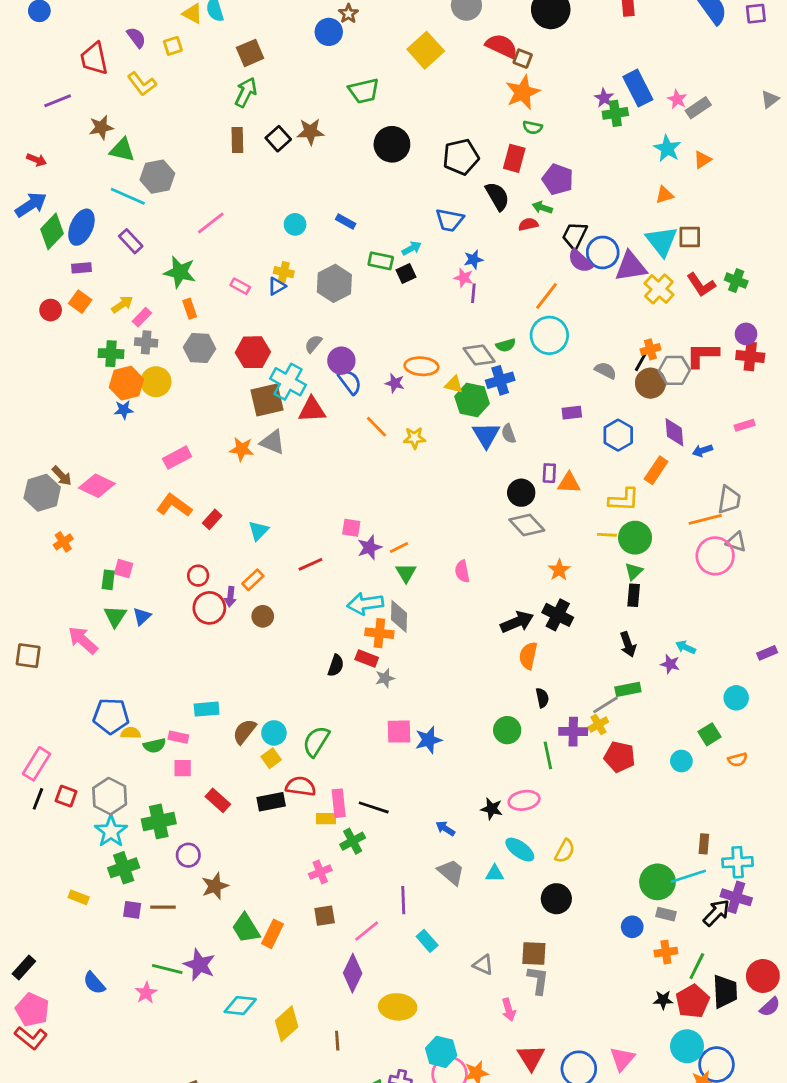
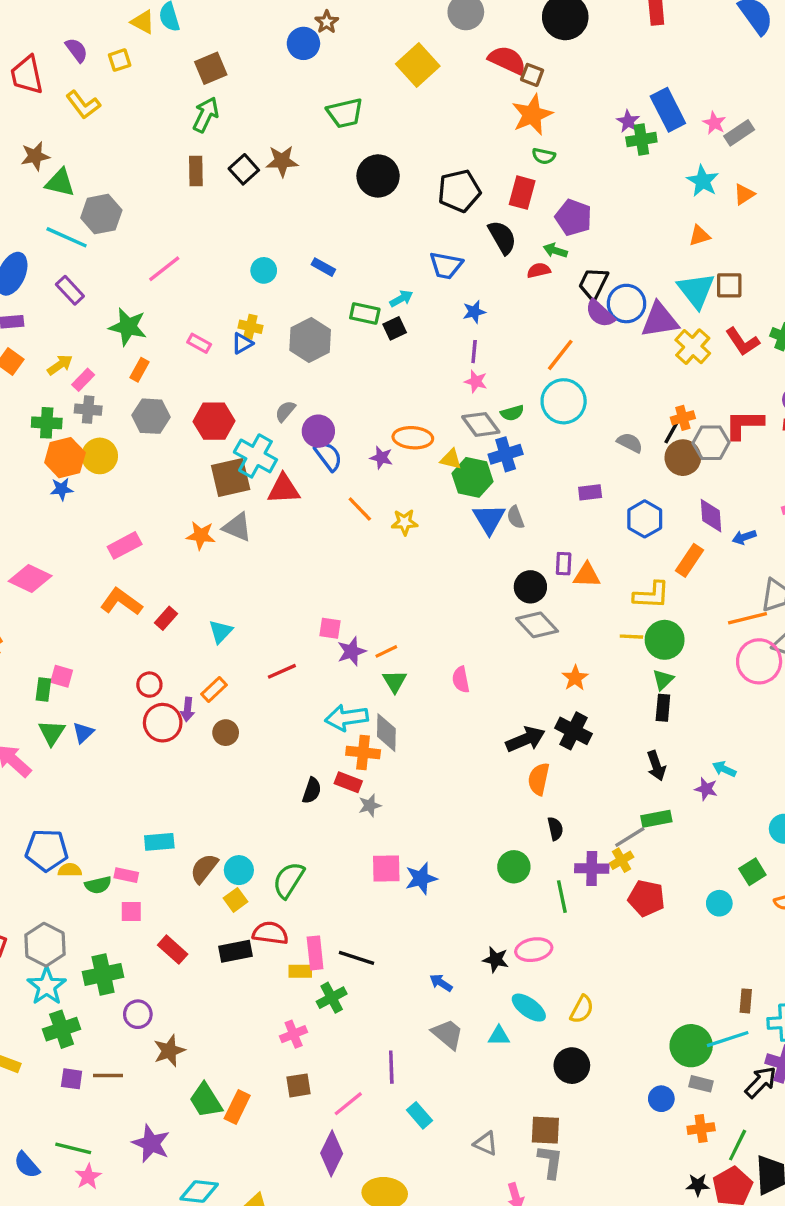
pink star: (464, 278) -> (476, 381), moved
orange rectangle: (190, 309) -> (139, 370), turned 48
green line: (167, 969) -> (73, 1148), moved

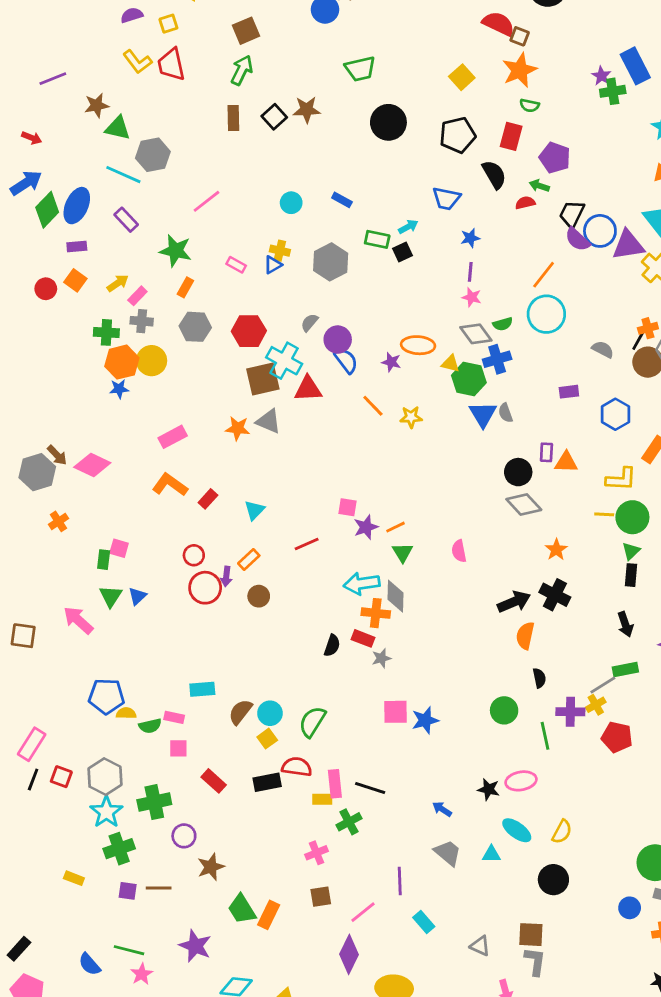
purple semicircle: (77, 50) -> (132, 15), turned -70
yellow square: (418, 65) -> (462, 77), moved, size x0.7
red trapezoid: (27, 75) -> (171, 65), moved

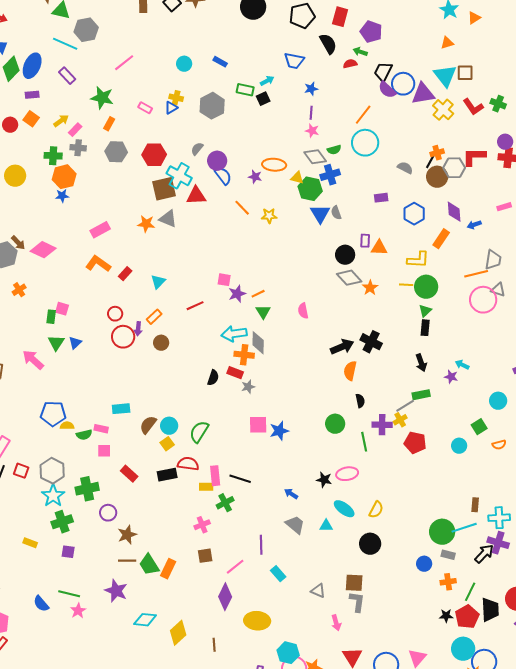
yellow circle: (152, 361) -> (15, 176), moved
orange star: (556, 550) -> (370, 288), moved
brown line: (159, 888) -> (127, 561), moved

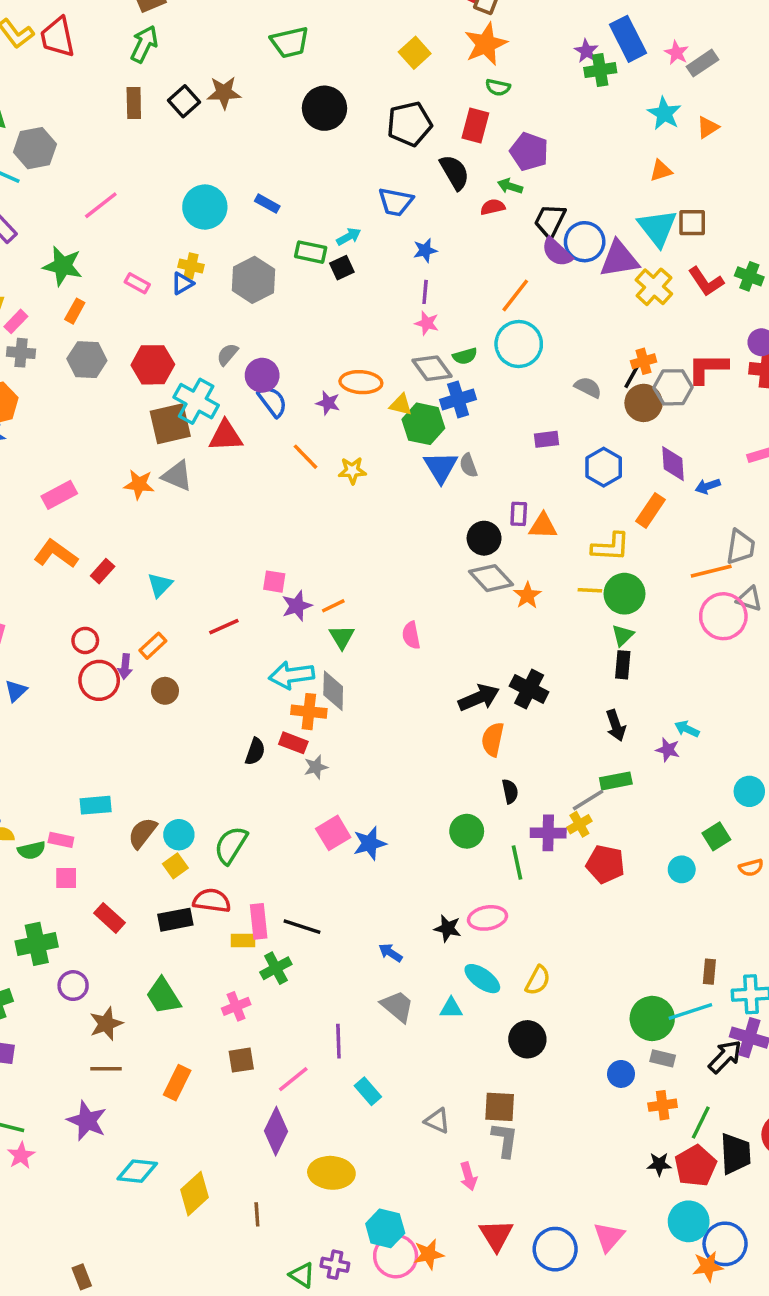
cyan circle: (184, 64) -> (205, 207), size x1.6
pink square: (258, 425) -> (333, 833), turned -30
green trapezoid: (149, 565) -> (163, 996), moved

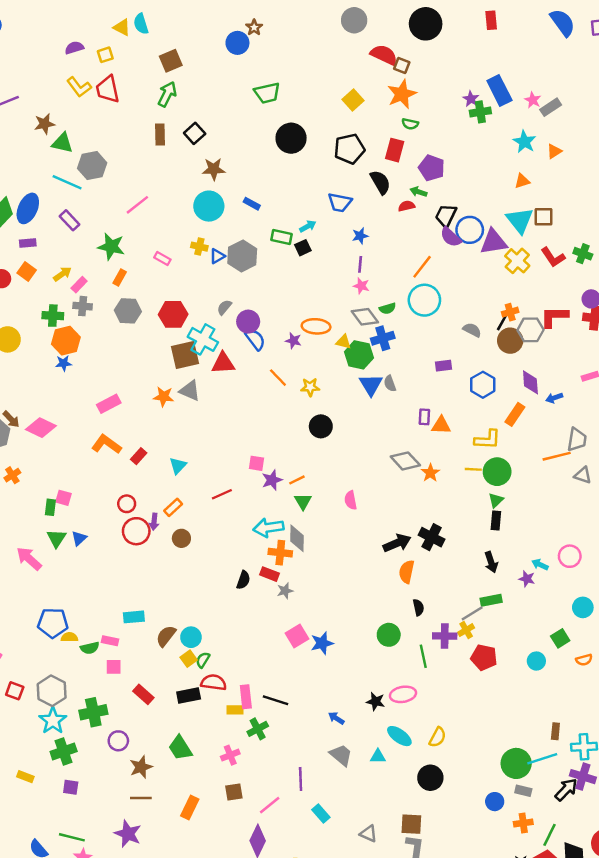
brown star: (224, 93) -> (214, 169), moved
blue triangle: (182, 283) -> (217, 256), moved
black circle: (484, 538) -> (321, 426), moved
pink circle: (723, 616) -> (570, 556), moved, size x0.7
green semicircle: (231, 845) -> (203, 660), moved, size x0.6

